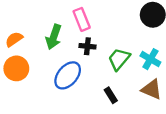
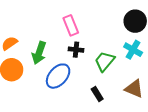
green arrow: (54, 37) -> (39, 53), moved
cyan cross: (150, 59) -> (133, 50), moved

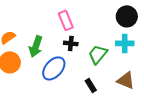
cyan cross: (133, 50) -> (125, 43), turned -30

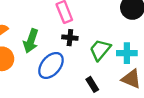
cyan cross: (125, 43) -> (127, 53), moved

